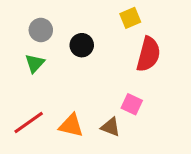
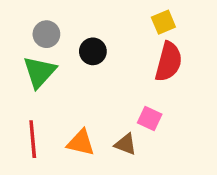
yellow square: (130, 18) -> (163, 22), moved
green triangle: (35, 63) -> (40, 72), size x1.5
red line: (29, 122) -> (33, 139), turned -60

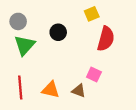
yellow square: (163, 22) -> (92, 14), moved
gray circle: (46, 34) -> (18, 21), moved

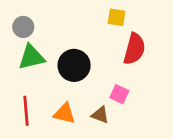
yellow square: (92, 14) -> (117, 17), turned 32
black circle: (58, 32) -> (74, 65), moved, size x1.5
green triangle: (25, 45) -> (31, 57), turned 35

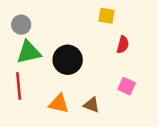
red semicircle: (134, 49) -> (123, 45), size x0.6
pink square: (119, 94) -> (127, 86), moved
red line: (26, 111) -> (19, 86), moved

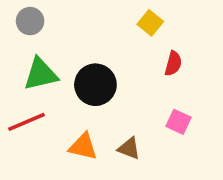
yellow square: (107, 16) -> (150, 23), turned 30
gray circle: (21, 25) -> (30, 21), moved
red line: (19, 86) -> (27, 122), turned 72

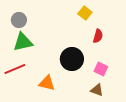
gray circle: (30, 21) -> (19, 20), moved
black circle: (95, 85) -> (72, 59), moved
brown triangle: (129, 148) -> (97, 90), moved

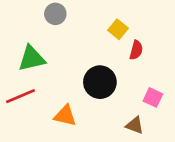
yellow square: (85, 13) -> (118, 29), moved
gray circle: (19, 20) -> (55, 14), moved
pink square: (101, 69) -> (153, 97), moved

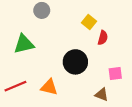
red line: (21, 96) -> (15, 86), moved
pink square: (153, 97) -> (115, 73), turned -32

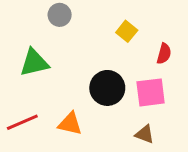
red semicircle: (103, 38) -> (164, 54), moved
pink square: (115, 73) -> (151, 92), moved, size x1.5

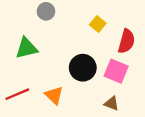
red semicircle: (164, 54) -> (126, 41), size x1.5
pink square: (151, 92) -> (116, 71), turned 30
orange triangle: (70, 124) -> (54, 95), turned 30

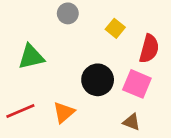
gray circle: (46, 11) -> (68, 13), moved
orange triangle: (54, 95) -> (64, 112), turned 36

